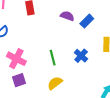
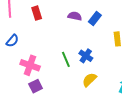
blue cross: (81, 56) -> (86, 56), moved
yellow semicircle: (55, 83) -> (89, 80), moved

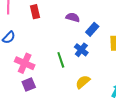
blue rectangle: (95, 19) -> (92, 29), moved
blue cross: (86, 56) -> (81, 50), moved

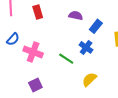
green line: (61, 60) -> (66, 59), turned -35
pink cross: (25, 63) -> (33, 52), moved

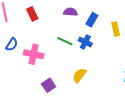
green line: (66, 59) -> (65, 41), moved
yellow semicircle: (89, 79) -> (79, 75), moved
purple square: (35, 85) -> (49, 85), moved

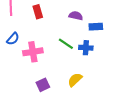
blue rectangle: (92, 20) -> (96, 27), turned 48
blue cross: (85, 42) -> (86, 48), turned -32
pink cross: (34, 54) -> (33, 52), turned -30

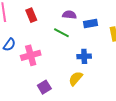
green line: (66, 44) -> (61, 33), moved
blue cross: (86, 48) -> (84, 56), moved

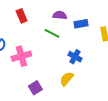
blue cross: (84, 56) -> (75, 57), turned 32

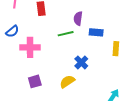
purple semicircle: (60, 15) -> (78, 18), turned -104
green line: (52, 33) -> (66, 34), turned -56

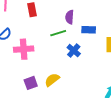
blue cross: (81, 62) -> (74, 51), moved
yellow semicircle: (67, 82) -> (52, 80), moved

